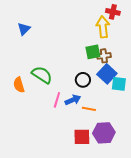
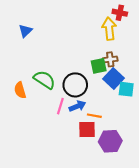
green square: (93, 52) -> (99, 66), moved
black circle: (83, 80) -> (75, 85), moved, size x1.5
red square: (82, 137) -> (87, 130), moved

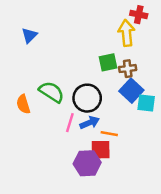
green square: (99, 66) -> (108, 62), moved
purple hexagon: (110, 141) -> (87, 163), moved

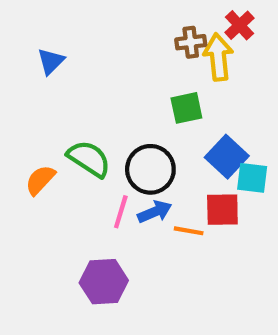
red cross: (139, 15) -> (239, 25), turned 35
brown cross: (128, 69) -> (191, 42), moved
orange semicircle: (23, 104) -> (40, 180), turned 60
red square: (101, 150) -> (222, 210), moved
purple hexagon: (87, 163) -> (104, 282), moved

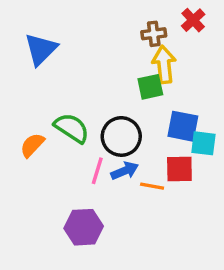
yellow arrow: (218, 57) -> (164, 65), moved
blue triangle: (51, 61) -> (41, 49), size x1.5
blue square: (227, 157) -> (183, 126), turned -32

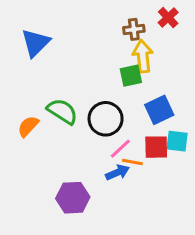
blue square: (183, 126) -> (159, 110), turned -36
cyan square: (203, 143) -> (177, 141), moved
pink line: (97, 171) -> (120, 149), moved, turned 30
blue arrow: (125, 171) -> (117, 172), moved

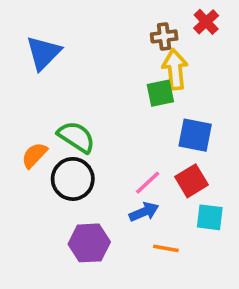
blue square: (159, 110) -> (195, 135), turned 36
black circle: (106, 119) -> (73, 179), moved
cyan square: (177, 141) -> (210, 217), moved
red square: (156, 147) -> (191, 181), turned -30
orange line: (132, 162) -> (166, 248), moved

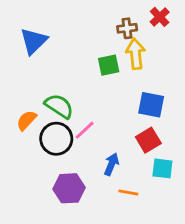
green square: (160, 93) -> (109, 65), moved
pink line: (148, 183) -> (85, 130), moved
blue arrow: (144, 212) -> (111, 164), turned -45

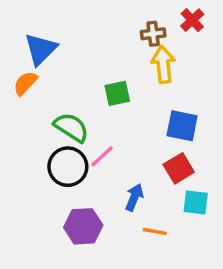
green square: (109, 65) -> (117, 93), moved
orange semicircle: (27, 120) -> (25, 83), moved

